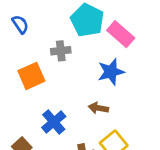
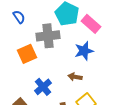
gray cross: (61, 51) -> (48, 36), size x1.6

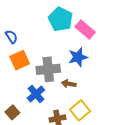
blue semicircle: (19, 17) -> (11, 37), moved
gray cross: (48, 36) -> (48, 69), moved

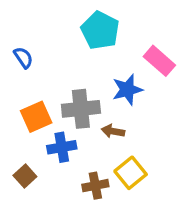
pink rectangle: (85, 29) -> (159, 61), moved
orange square: (20, 60) -> (36, 117), moved
blue cross: (36, 94) -> (62, 147), turned 30

